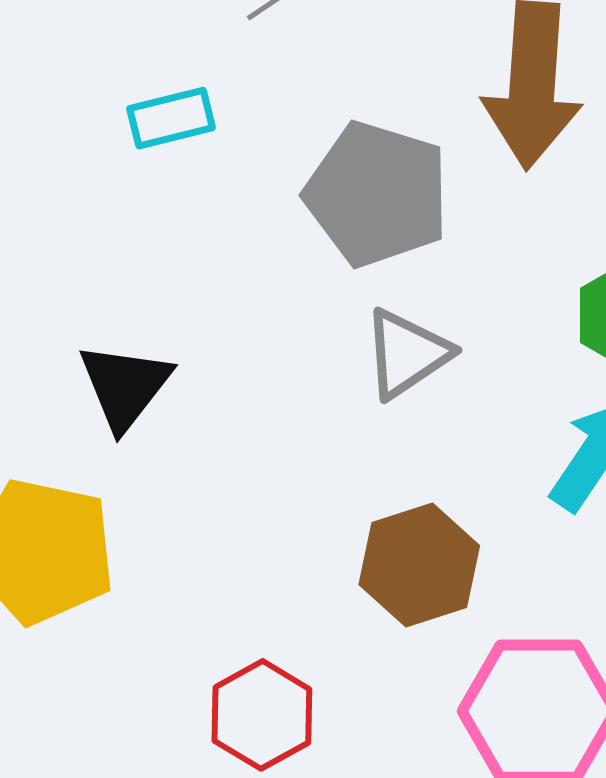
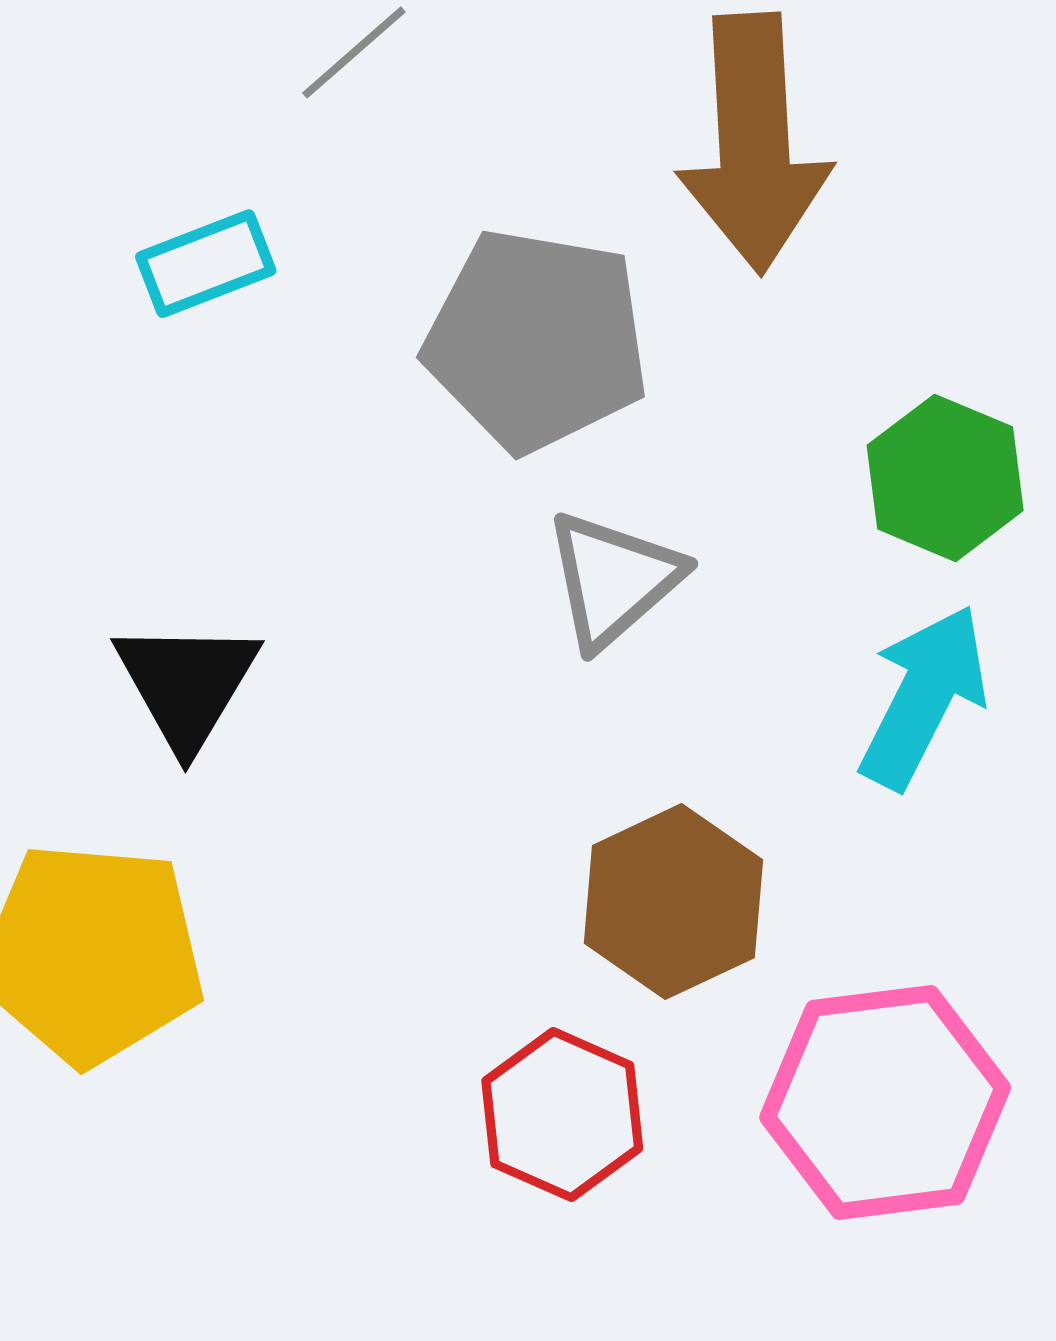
red hexagon: (262, 715) -> (562, 1115), moved

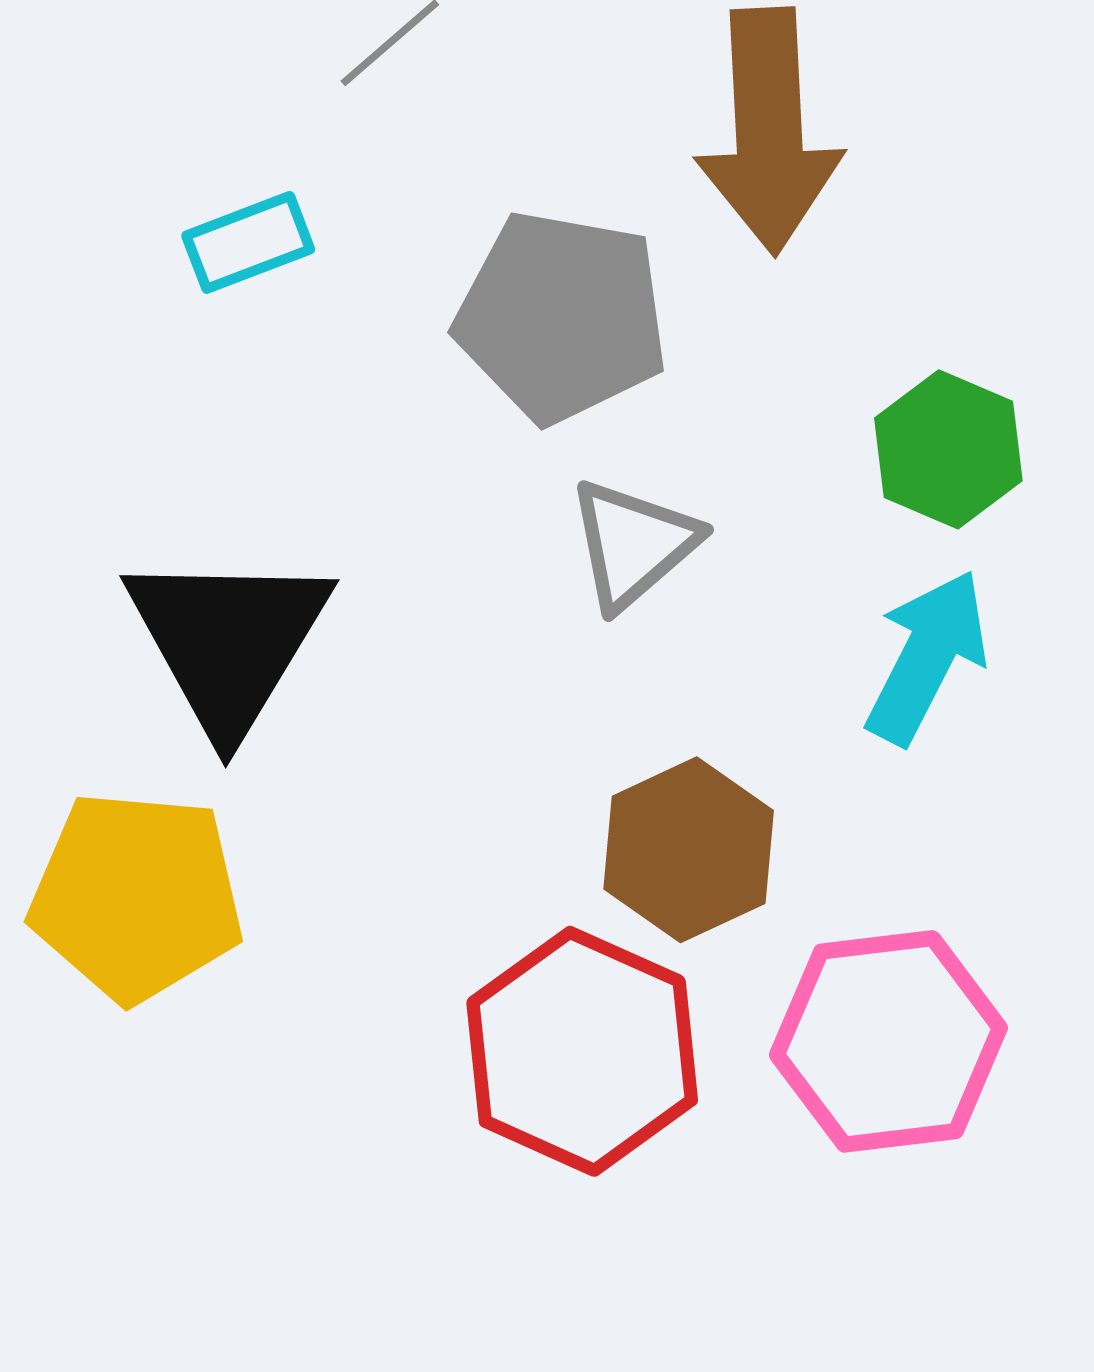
black triangle: (187, 684) -> (228, 641), size x1.5
red hexagon: (562, 1115) -> (582, 1051), size x1.5

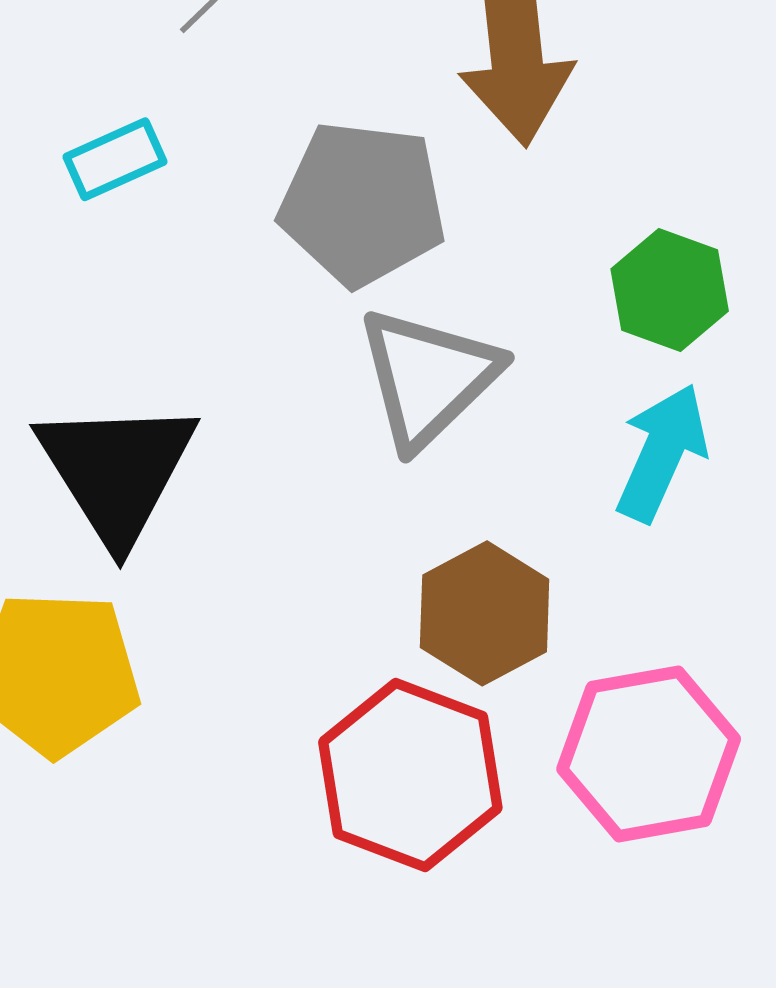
gray triangle: (633, 544) -> (428, 377), size x1.4

